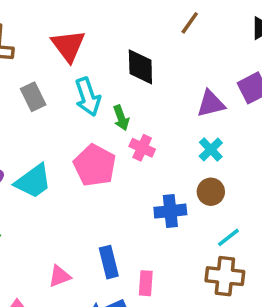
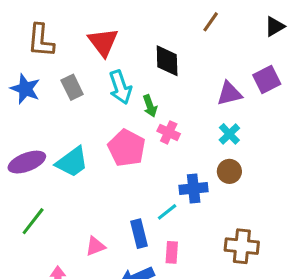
cyan line: (228, 237) -> (167, 212), moved

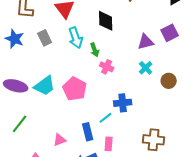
pink pentagon: (127, 148) -> (75, 89), moved
purple ellipse: (27, 162) -> (16, 86), turned 35
brown circle: (229, 171) -> (169, 81), moved

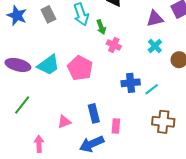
cyan line: (106, 118) -> (152, 89), moved

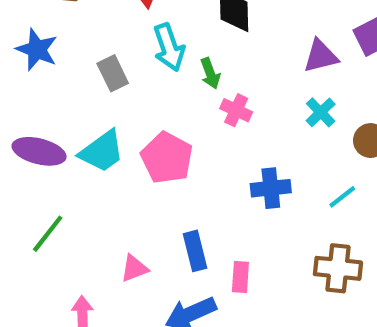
gray rectangle: (48, 14) -> (113, 73), moved
cyan line: (152, 89) -> (342, 197), moved

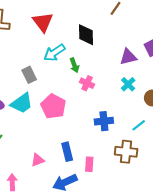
cyan arrow: (169, 47) -> (54, 53), turned 75
gray rectangle: (113, 73) -> (29, 75), moved
brown cross: (338, 268) -> (126, 152), moved

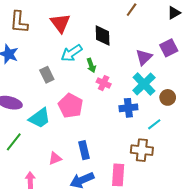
purple triangle: (128, 57) -> (144, 57), turned -30
cyan cross: (128, 84) -> (144, 84), size x1.6
cyan trapezoid: (22, 103) -> (40, 118), moved
blue cross: (104, 121) -> (128, 108), moved
pink rectangle: (89, 164) -> (118, 175), moved, size x1.5

